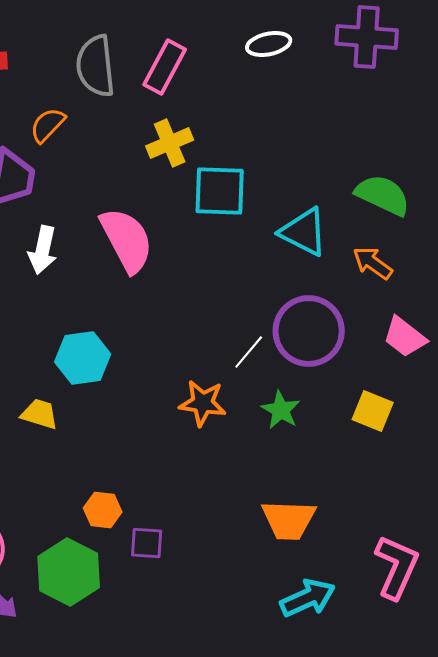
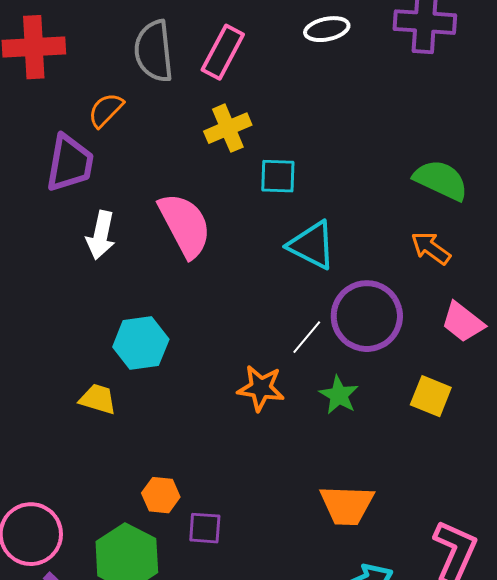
cyan square: (220, 191) -> (278, 176), size x0.7
cyan triangle: (304, 232) -> (312, 245), moved

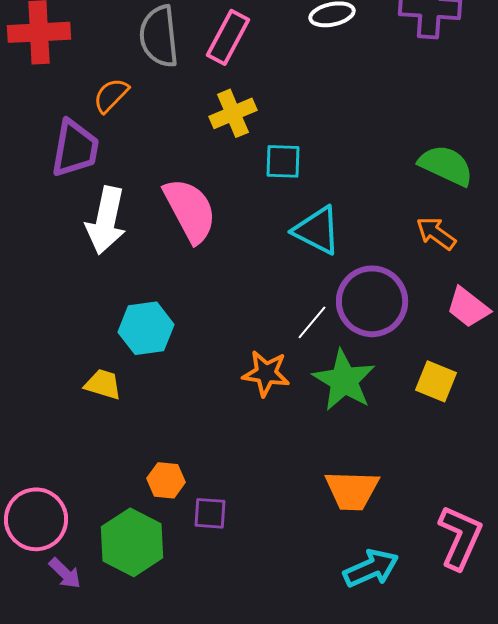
white arrow: (101, 235) -> (106, 220), size x1.4
green star: (339, 395) -> (344, 380), size x1.6

